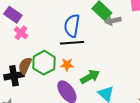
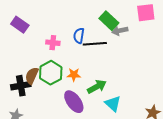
blue semicircle: (72, 26) -> (79, 36), size x0.7
pink cross: (21, 33) -> (53, 43), moved, turned -32
black line: (72, 43) -> (95, 44), moved

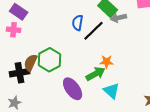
pink cross: (53, 43) -> (14, 30), moved
black line: (95, 44) -> (94, 31), turned -40
orange star: (74, 75) -> (107, 62), moved

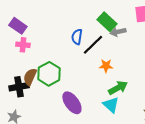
pink cross: (14, 30) -> (23, 45), moved
orange star: (107, 62) -> (106, 66), moved
green arrow: (96, 74) -> (118, 88), moved

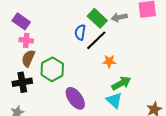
green rectangle: (107, 22) -> (97, 18), moved
gray arrow: (118, 32) -> (119, 17), moved
brown semicircle: (30, 77) -> (28, 58), moved

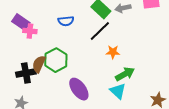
purple rectangle: (21, 21) -> (21, 22), moved
blue semicircle: (80, 32) -> (66, 21), moved, turned -105
brown semicircle: (28, 58) -> (39, 64), moved

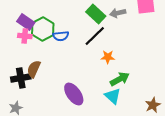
blue semicircle: (66, 21) -> (61, 36), moved
purple rectangle: (21, 22) -> (26, 22), moved
green hexagon: (56, 60) -> (43, 29), moved

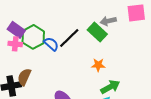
green rectangle: (96, 14) -> (97, 32), moved
blue semicircle: (61, 36) -> (51, 44), turned -133
black line: (95, 36) -> (69, 38), moved

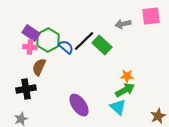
green rectangle: (97, 32) -> (102, 45), moved
orange star: (98, 65) -> (127, 76), moved
brown semicircle: (24, 77) -> (39, 67), moved

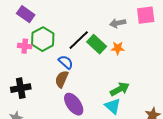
purple rectangle: (31, 33) -> (26, 14), moved
blue semicircle: (66, 47) -> (66, 62), moved
brown semicircle: (39, 67) -> (62, 79), moved
orange star: (127, 76) -> (118, 48), moved

